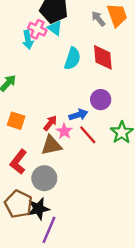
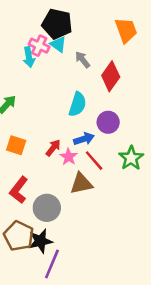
gray arrow: (98, 19) -> (83, 60), moved
red diamond: (103, 57) -> (111, 76), turned 40
cyan semicircle: (72, 59) -> (77, 104), moved
brown triangle: (51, 145) -> (81, 184), moved

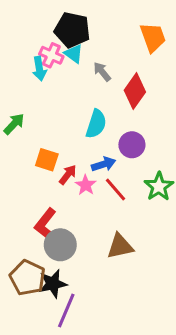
orange square: (16, 145) -> (47, 160), moved
brown triangle: (81, 184) -> (120, 246), moved
red L-shape: (19, 190) -> (45, 224), moved

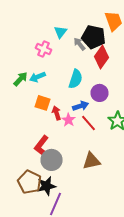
black pentagon: (72, 30) -> (94, 37), moved
cyan triangle: (74, 54) -> (60, 32), turned 32
pink cross: (51, 55) -> (44, 49), moved
cyan arrow: (39, 69) -> (38, 77), moved, turned 77
red arrow: (68, 175) -> (56, 113), turned -56

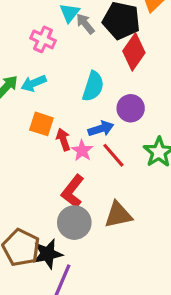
gray arrow: (80, 44) -> (85, 24), moved
red L-shape: (42, 146) -> (73, 191), moved
gray circle: (52, 160) -> (74, 223), moved

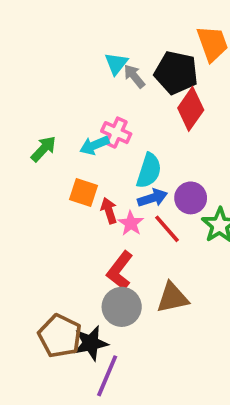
pink cross: (43, 39) -> (116, 133), moved
cyan arrow: (34, 83) -> (94, 145), moved
cyan semicircle: (93, 86) -> (149, 171), moved
purple circle: (131, 108) -> (191, 198), moved

